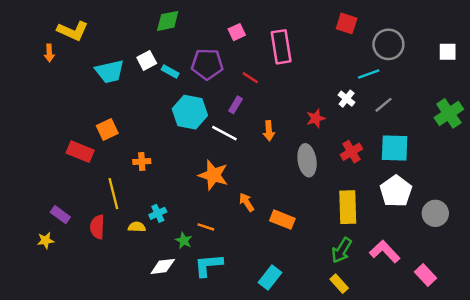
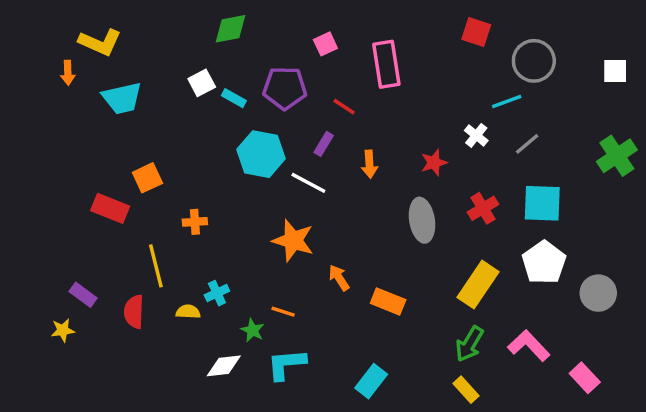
cyan trapezoid: (110, 72) -> (122, 98), moved
orange arrow: (269, 131) -> (369, 164), moved
yellow rectangle: (348, 207) -> (478, 285), turned 36

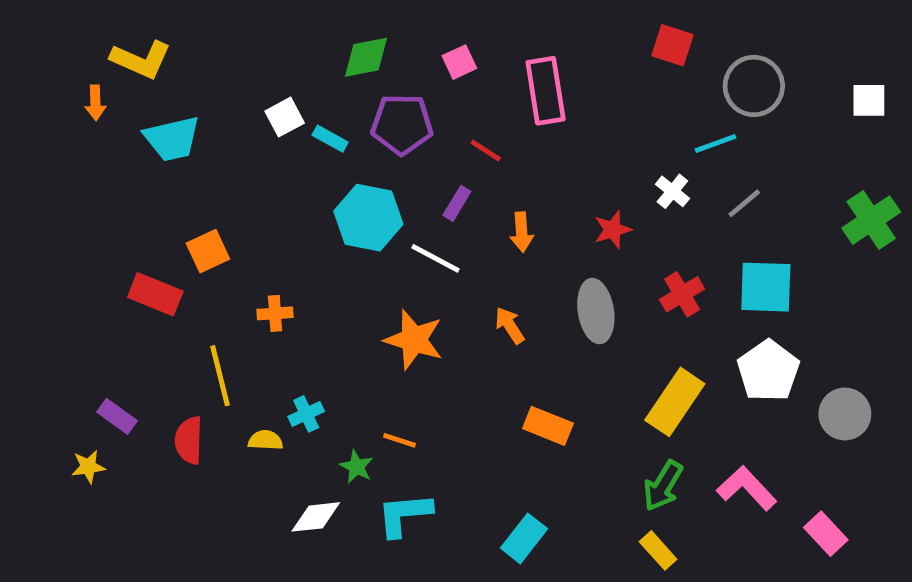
green diamond: (230, 29) -> (366, 57), moved
orange arrow: (339, 278) -> (510, 325), moved

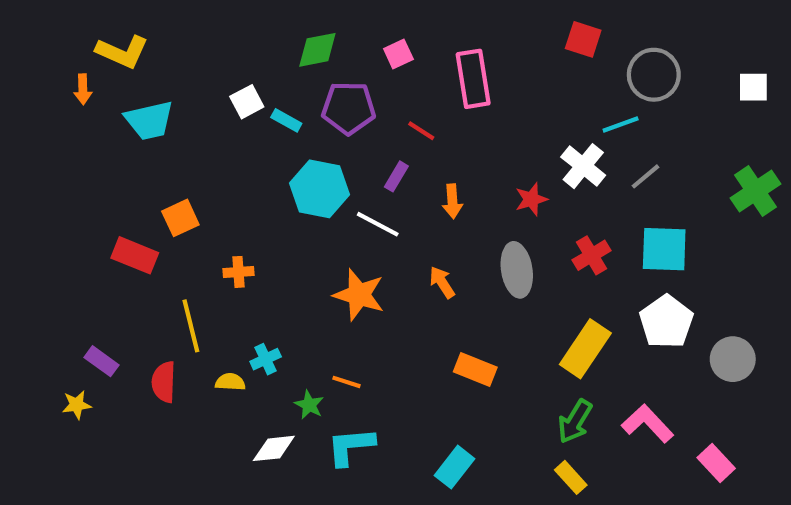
white cross: (672, 191) -> (583, 166), size x1.5

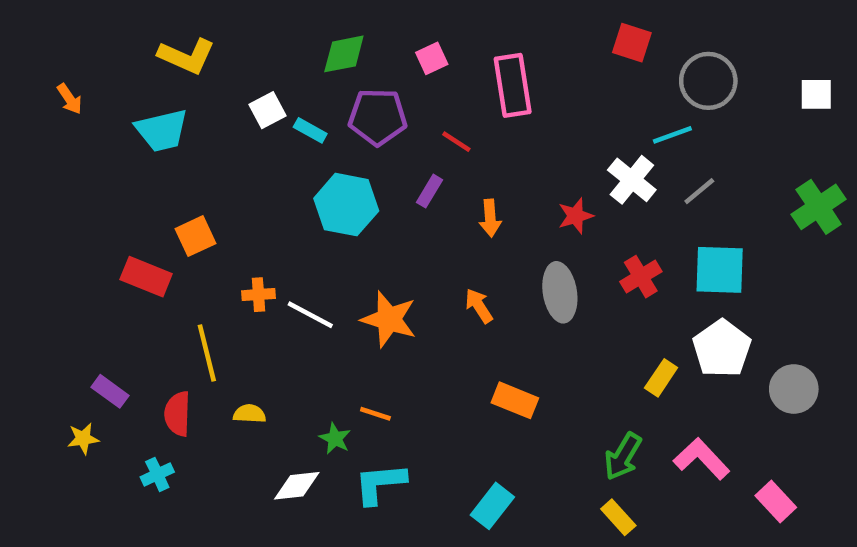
yellow L-shape: (122, 52) -> (187, 56), moved
orange arrow: (83, 89) -> (70, 99), moved, turned -32
white line: (378, 224) -> (310, 315), moved
yellow rectangle: (585, 349) -> (661, 378), moved, size x0.6
cyan cross: (266, 359) -> (157, 474), moved

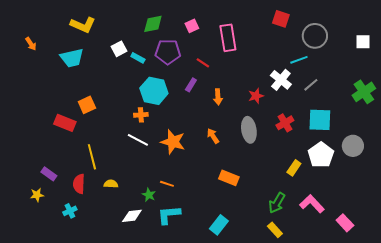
orange cross: (258, 295) -> (141, 115), moved
gray circle: (794, 389) -> (353, 146), moved

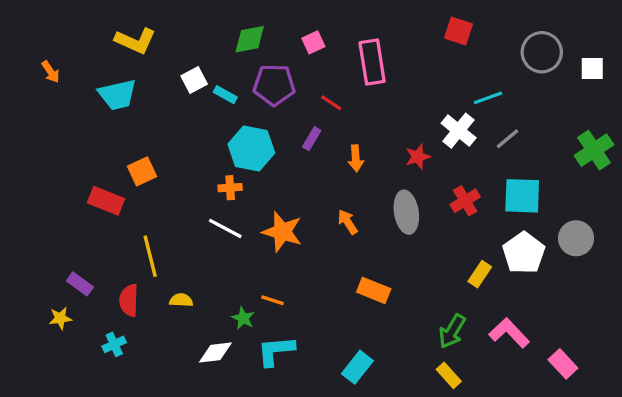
gray circle: (315, 36) -> (542, 52), moved

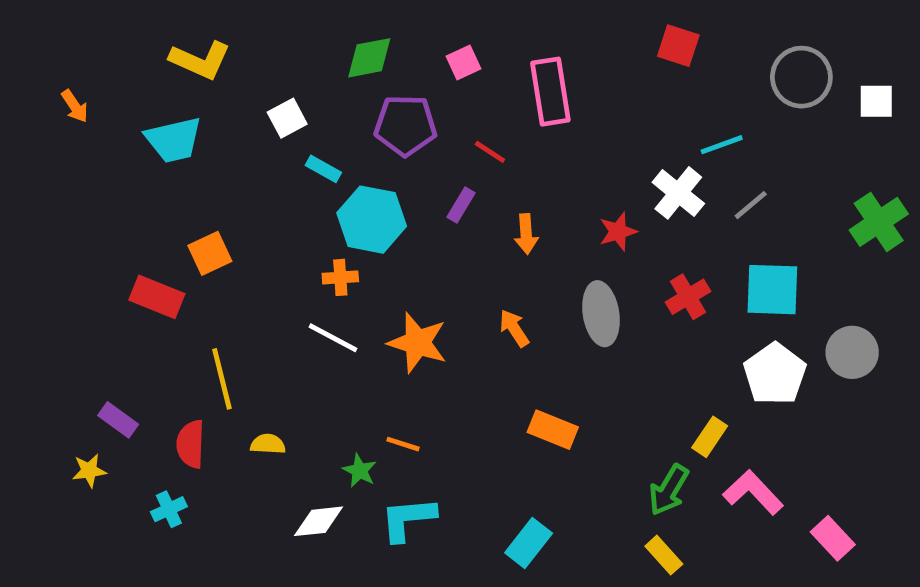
cyan rectangle: (225, 95) -> (323, 169), moved
yellow rectangle: (480, 274) -> (710, 437), moved

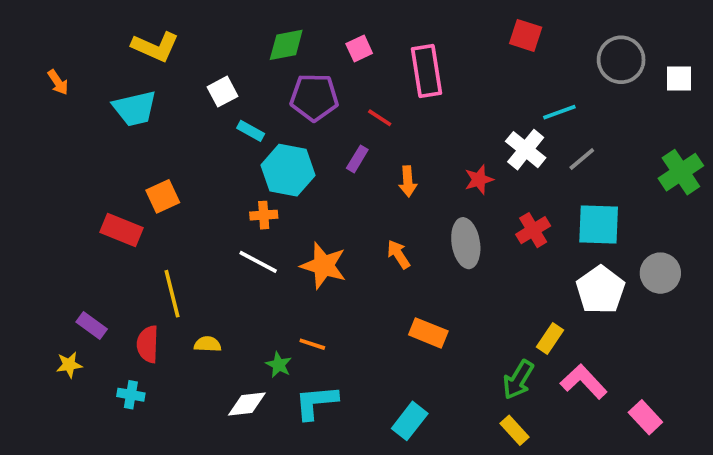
cyan cross: (169, 509) -> (131, 395), turned 35

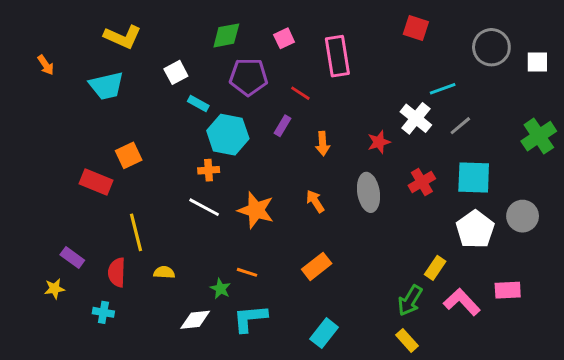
orange rectangle: (428, 333) -> (317, 266), moved, turned -60
pink rectangle: (645, 417) -> (508, 290), moved, turned -50

